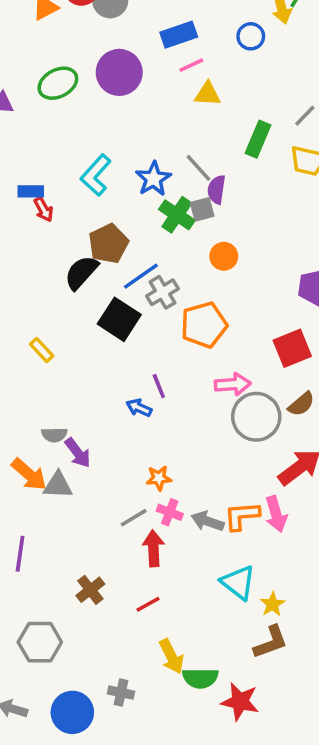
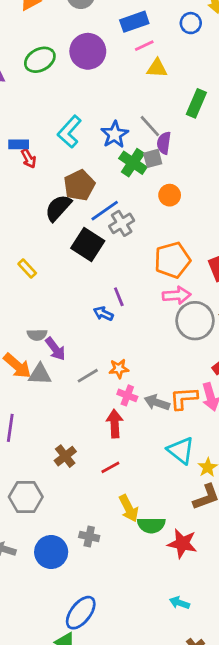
orange pentagon: (204, 325) -> (172, 260), moved
gray line: (134, 518) -> (88, 376), moved

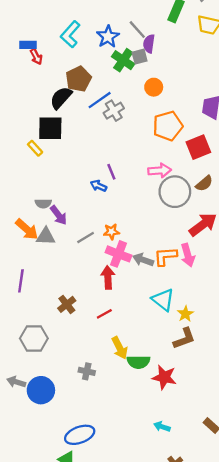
black square: (88, 245) -> (50, 128), moved, turned -32
orange pentagon: (172, 260) -> (168, 126), moved
pink cross: (127, 395) -> (118, 254), size x1.5
blue circle: (51, 552) -> (41, 390), moved
blue ellipse: (81, 613) -> (80, 435), turned 32

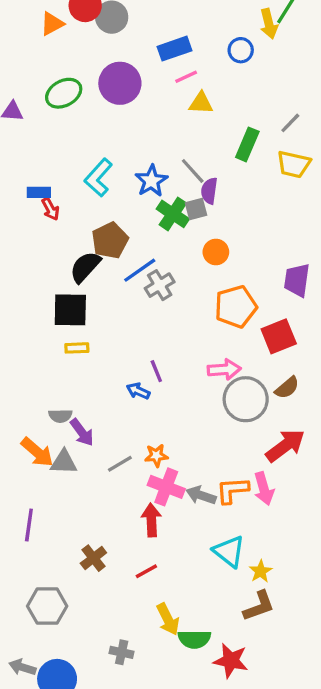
yellow rectangle: (35, 148) -> (77, 348), moved, turned -49

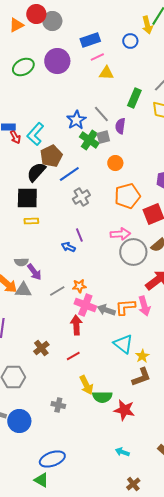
cyan L-shape: (98, 178) -> (35, 134), moved
purple semicircle: (209, 191) -> (120, 126), moved
gray cross: (160, 285) -> (81, 197), moved

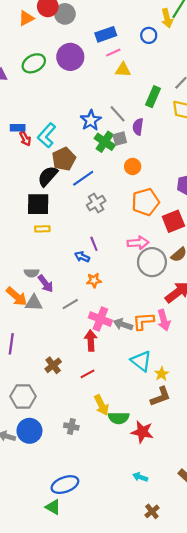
orange star: (79, 286) -> (94, 280), moved
blue circle: (19, 421) -> (29, 431), moved

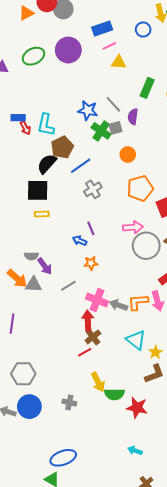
blue star: (91, 120) -> (88, 110), turned -30
cyan L-shape: (47, 135) -> (46, 125), turned -30
brown cross: (53, 365) -> (93, 337), moved

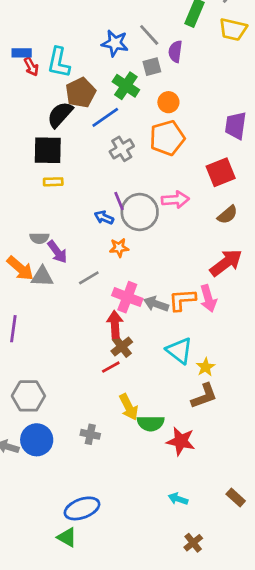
green cross: (101, 131) -> (126, 86), moved
orange pentagon: (140, 188) -> (167, 138), moved
gray circle: (146, 246) -> (140, 212), moved

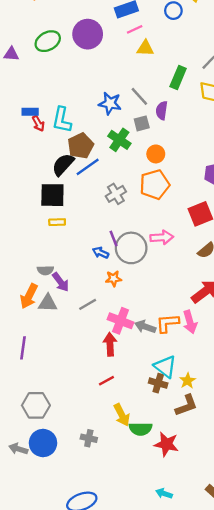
blue line: (105, 117) -> (88, 167), moved
orange arrow: (20, 268) -> (29, 296), turned 75
brown cross: (122, 346) -> (158, 383), moved, turned -36

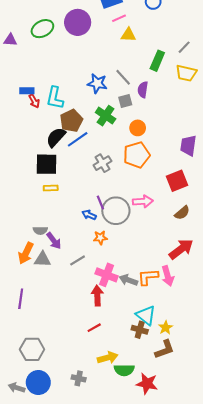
yellow arrow: (122, 415) -> (108, 358), turned -78

